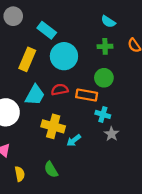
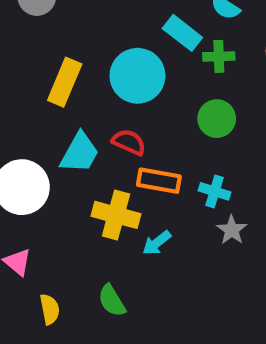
cyan rectangle: (47, 30) -> (182, 33), moved
red semicircle: (60, 90) -> (129, 142), turned 35
orange rectangle: (87, 95) -> (159, 181), moved

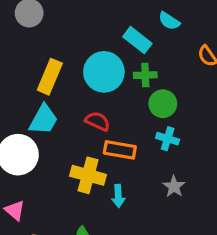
green cross: (219, 56) -> (145, 75), moved
cyan trapezoid: (80, 153) -> (43, 120), moved
cyan cross: (215, 191) -> (168, 139), moved
cyan arrow: (157, 243) -> (118, 196), turned -55

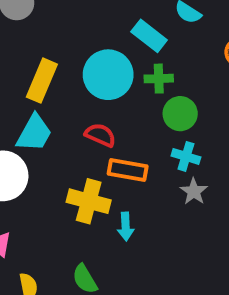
gray star: (174, 186) -> (194, 191), moved

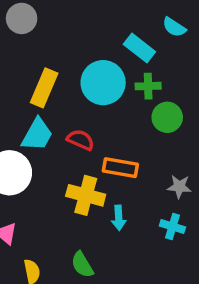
red semicircle: (100, 135) -> (81, 140), moved
cyan cross: (186, 156) -> (172, 227), moved
gray star: (194, 191) -> (179, 187), turned -30

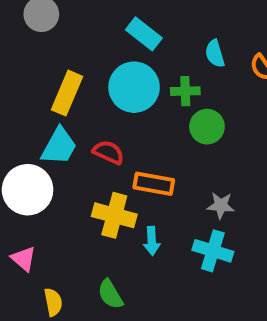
cyan semicircle: (174, 27) -> (215, 54), moved, turned 40
cyan rectangle: (139, 48) -> (144, 34), moved
cyan cross: (172, 227) -> (213, 251), size x1.4

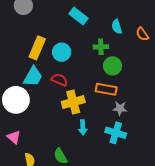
cyan circle: (134, 87) -> (62, 52), moved, size x0.7
orange rectangle: (154, 184) -> (106, 89), moved
yellow cross: (114, 215) -> (73, 102), moved, turned -30

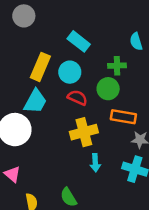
cyan rectangle: (79, 16) -> (79, 41), moved
green circle: (113, 66) -> (108, 89), moved
red semicircle: (59, 80) -> (77, 98), moved

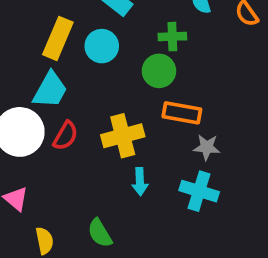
red semicircle: (77, 98) -> (65, 136), moved, turned 96

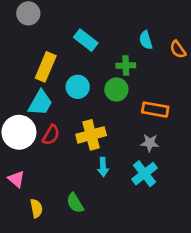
cyan circle: (102, 46) -> (78, 87), moved
orange rectangle: (182, 113) -> (155, 110), moved
cyan cross: (199, 191) -> (144, 174), turned 35

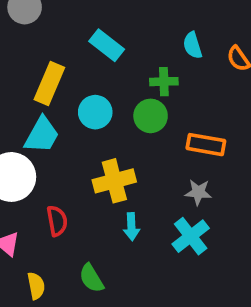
red semicircle: (51, 135) -> (57, 221), moved, turned -40

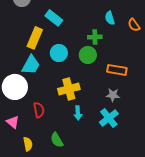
cyan rectangle: (107, 45) -> (54, 18), moved

